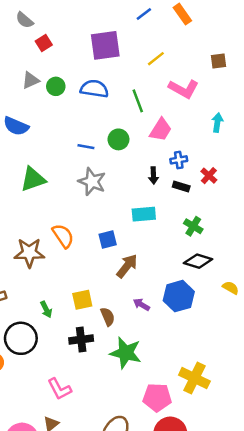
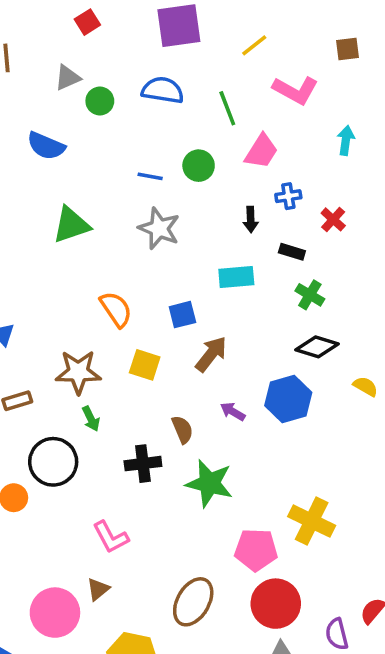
green circle: (56, 86) -> (100, 101), moved
black rectangle: (181, 186) -> (292, 252), moved
brown star: (29, 253) -> (78, 372), moved
yellow square: (82, 300) -> (145, 365), moved, turned 30

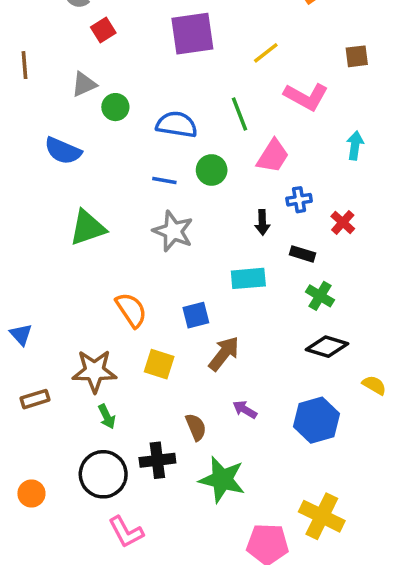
blue semicircle: (163, 90) -> (177, 125), moved
blue hexagon: (288, 399) -> (317, 420), moved
black circle: (53, 462) -> (103, 474), moved

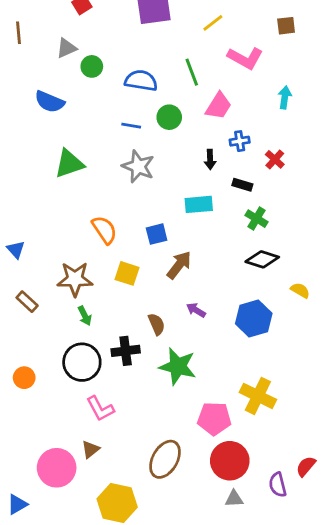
brown rectangle: (35, 399) -> (27, 302), turned 60

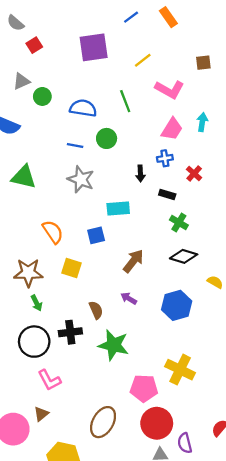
pink trapezoid: (219, 106) -> (172, 129), moved
green triangle: (69, 164) -> (24, 177), turned 32
cyan rectangle: (199, 204) -> (118, 209), moved
brown arrow: (179, 265) -> (133, 261), moved
purple semicircle: (278, 485) -> (185, 443), moved

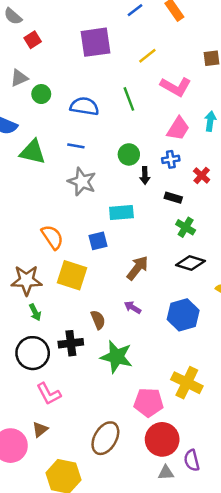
green circle: (107, 138) -> (129, 154), moved
green triangle: (24, 177) -> (33, 152), moved
yellow square: (72, 268) -> (72, 275), size x1.4

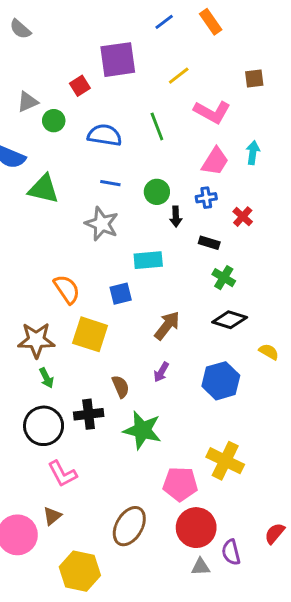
red square: (33, 40) -> (80, 86), moved
blue line: (76, 146) -> (110, 183), moved
purple arrow: (133, 307) -> (161, 372), turned -91

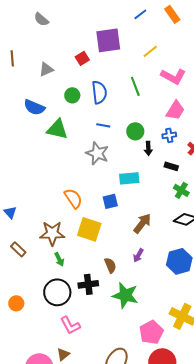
green circle: (54, 121) -> (72, 95), moved
blue semicircle: (105, 135) -> (99, 92), turned 75
pink pentagon: (180, 484) -> (151, 332), turned -30

